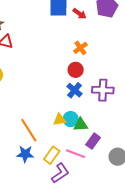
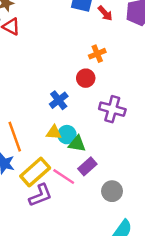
blue cross: (75, 90) -> (59, 100), moved
yellow rectangle: (52, 155) -> (35, 172), size x1.4

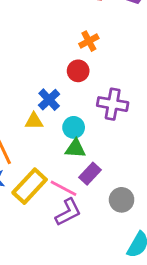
yellow triangle: (54, 132) -> (34, 121), moved
cyan circle: (67, 135) -> (74, 127), moved
purple L-shape: (41, 195) -> (68, 212), moved

